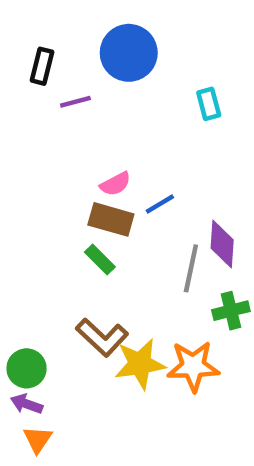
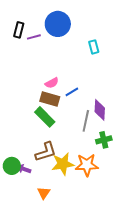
purple line: (75, 102) -> (34, 37), moved
green rectangle: (100, 259) -> (45, 117), size x1.5
brown L-shape: (102, 337) -> (46, 152), turned -60
purple arrow: (27, 404) -> (24, 169), moved
orange triangle: (38, 439) -> (44, 193), moved

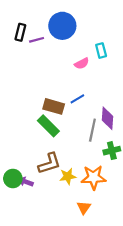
pink semicircle: (52, 83) -> (82, 63), moved
yellow star: (63, 164) -> (68, 176), size x0.7
orange triangle: (44, 193) -> (84, 208), moved

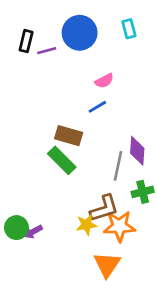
cyan rectangle: (101, 51) -> (129, 29), moved
blue line: (77, 99) -> (97, 107), moved
brown L-shape: (49, 163) -> (104, 208), moved
purple arrow: (26, 182) -> (33, 232), turned -48
orange triangle: (84, 208) -> (107, 265), size x1.5

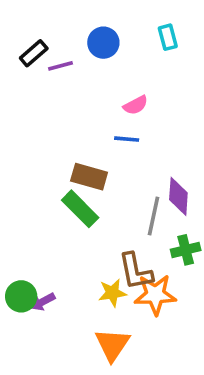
blue circle: (80, 33) -> (103, 43), size x0.7
black rectangle: (26, 41) -> (34, 53), turned 35
blue line: (97, 107) -> (127, 139), turned 36
brown L-shape: (104, 208) -> (136, 271), turned 96
orange triangle: (107, 265) -> (112, 345), moved

